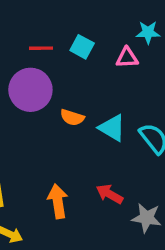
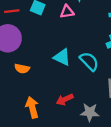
orange semicircle: (72, 117) -> (22, 69), moved
red arrow: (110, 194) -> (65, 100), turned -49

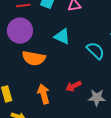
cyan triangle: (62, 57) -> (62, 36), moved
orange semicircle: (22, 69) -> (34, 58), size x1.6

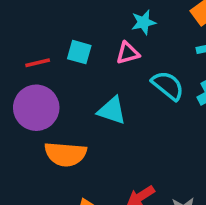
cyan semicircle: (96, 51) -> (168, 86), moved

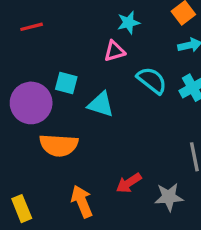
cyan square: (79, 52) -> (66, 83), moved
red line: (38, 63) -> (32, 27), moved

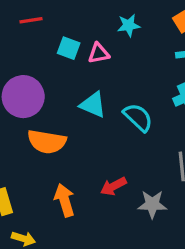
pink triangle: (114, 51) -> (99, 53), moved
cyan semicircle: (152, 80) -> (138, 117), moved
cyan square: (66, 83) -> (69, 48), moved

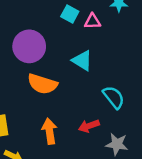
cyan semicircle: (138, 117) -> (114, 97), moved

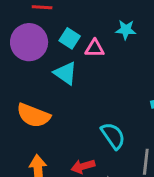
purple circle: (29, 46) -> (29, 42), moved
cyan triangle: (82, 61) -> (65, 73), moved

